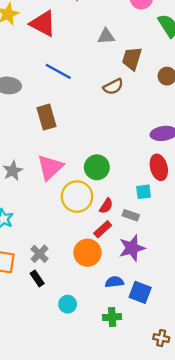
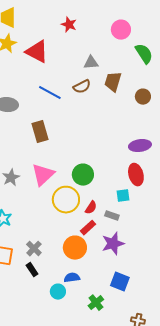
brown semicircle: (113, 87) -> (82, 87), moved
blue semicircle: (114, 282) -> (72, 278), moved
green cross: (112, 317) -> (96, 303), turned -35

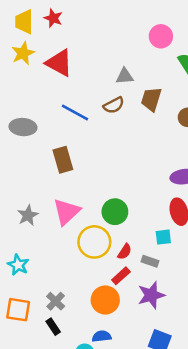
red star: (69, 25) -> (53, 18), moved

